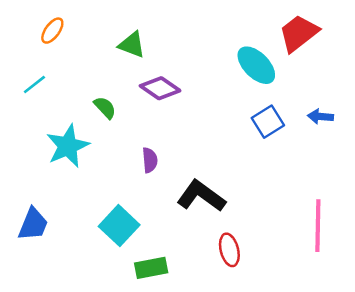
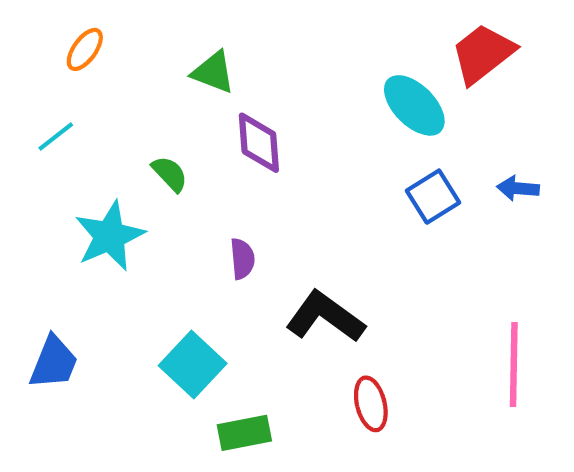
purple diamond: (160, 88) -> (259, 143), turned 51

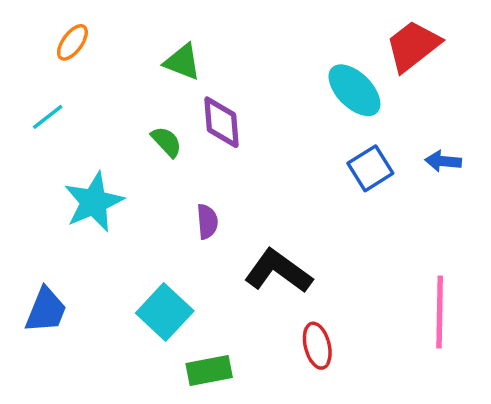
green semicircle: (170, 174) -> (166, 142), moved

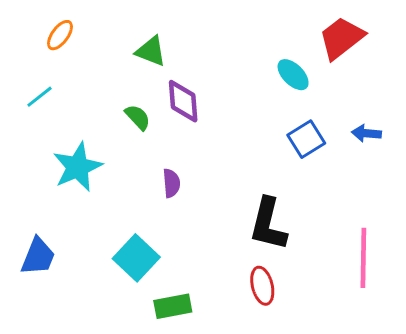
cyan ellipse: (354, 90) -> (293, 75), size x0.7
black L-shape: (278, 271) -> (268, 224), moved, turned -112

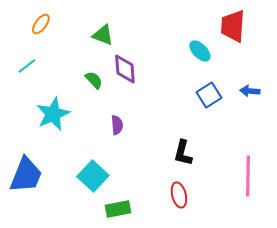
red trapezoid: (341, 38) -> (233, 26), turned -48
black L-shape: (268, 224) -> (183, 153), size x0.7
blue trapezoid: (38, 256) -> (26, 175), size x1.4

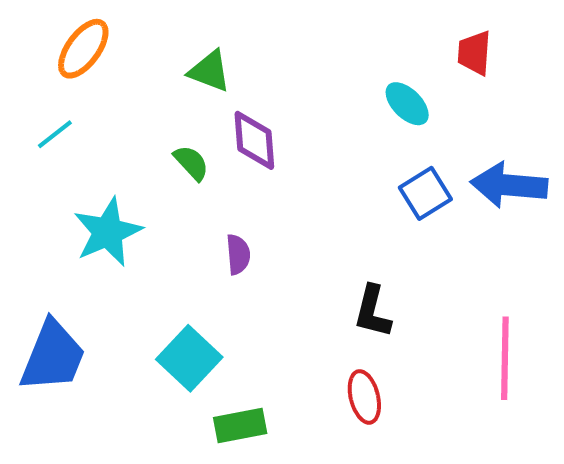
orange ellipse: (41, 24) -> (83, 49), size x1.4
red trapezoid: (233, 26) -> (474, 53), size x0.7
blue arrow: (250, 91) -> (509, 185), size x1.8

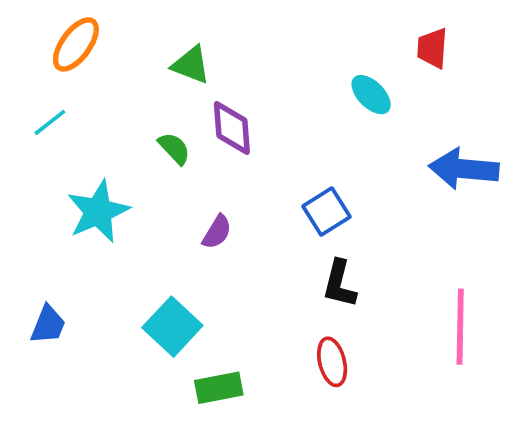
blue square: (425, 193) -> (326, 212), moved
purple semicircle: (238, 254) -> (217, 232), turned 36
blue trapezoid: (53, 356) -> (48, 325), size x0.6

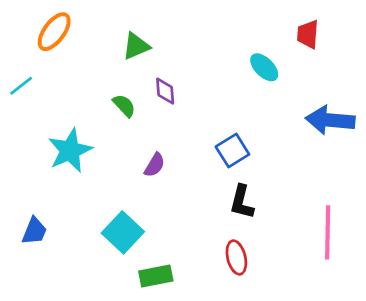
green triangle: (191, 65) -> (136, 46), turned -44
cyan line: (50, 122) -> (21, 86), moved
purple diamond: (232, 128) -> (165, 91), size x0.7

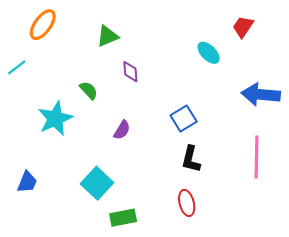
red trapezoid: (308, 34) -> (243, 27), turned 30
green semicircle: (124, 106) -> (89, 90), moved
pink line: (328, 232) -> (257, 157), moved

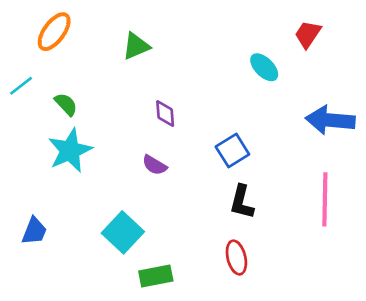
purple diamond: (130, 72) -> (165, 114), moved
green semicircle: (89, 90) -> (66, 104), moved
purple semicircle: (122, 130) -> (155, 165), turned 90

